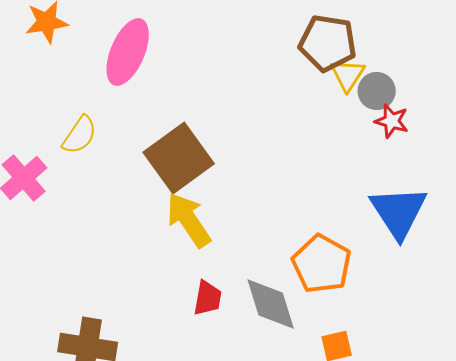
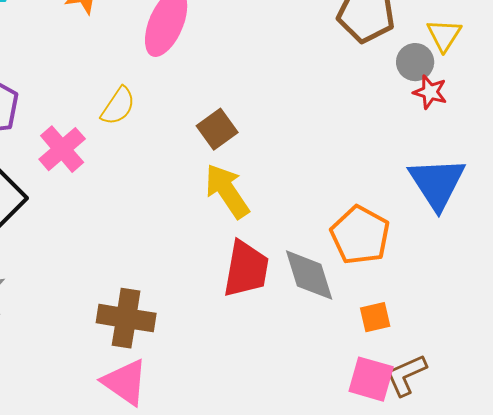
yellow triangle: (348, 75) -> (444, 35), moved
brown square: (179, 158) -> (217, 129), size x0.6
red trapezoid: (208, 298) -> (246, 269), size x1.6

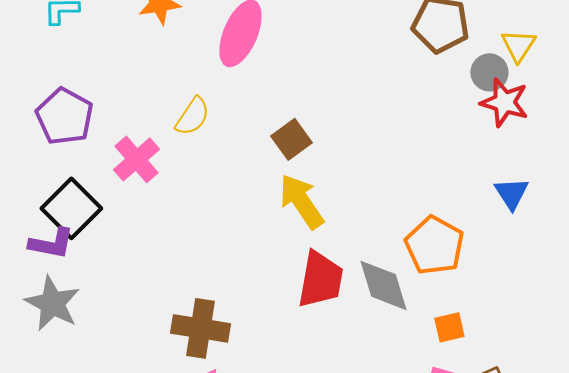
red star: (430, 92) -> (504, 102), size x1.4
blue triangle: (437, 183) -> (511, 193), size x0.6

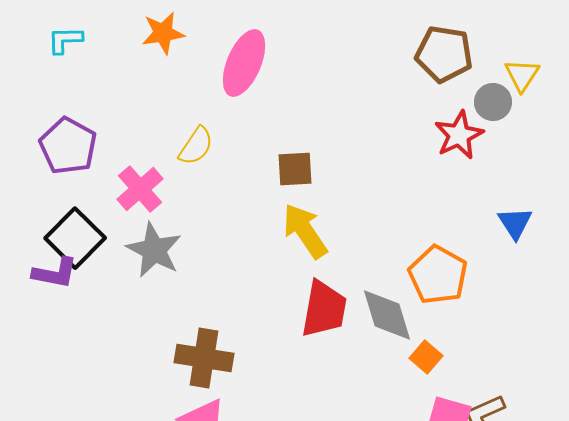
red star: (504, 102) -> (459, 135), moved, turned 30
brown square: (291, 139) -> (295, 169), turned 33
gray star: (52, 303) -> (154, 250), moved
orange square: (449, 327) -> (426, 357), moved, turned -36

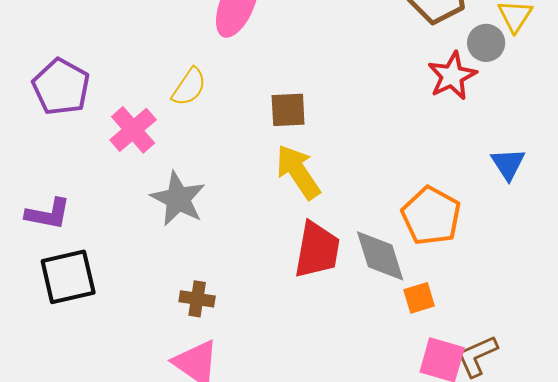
black square: (75, 238) -> (68, 277), moved, turned 32
gray star: (154, 250) -> (178, 199), moved
orange square: (426, 357) -> (419, 298), turned 32
brown cross: (204, 358) -> (197, 299), size x0.6

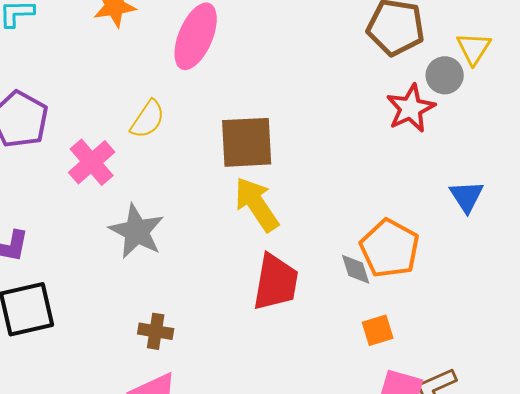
brown square: (288, 110) -> (247, 142), size x1.5
gray diamond: (380, 256) -> (356, 269), moved, size x0.6

